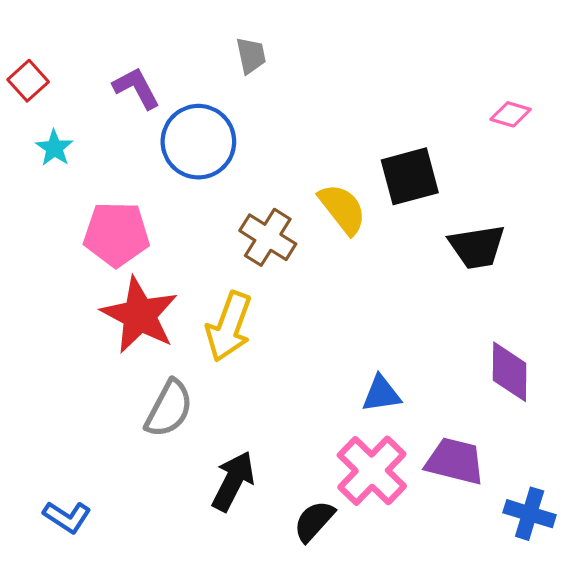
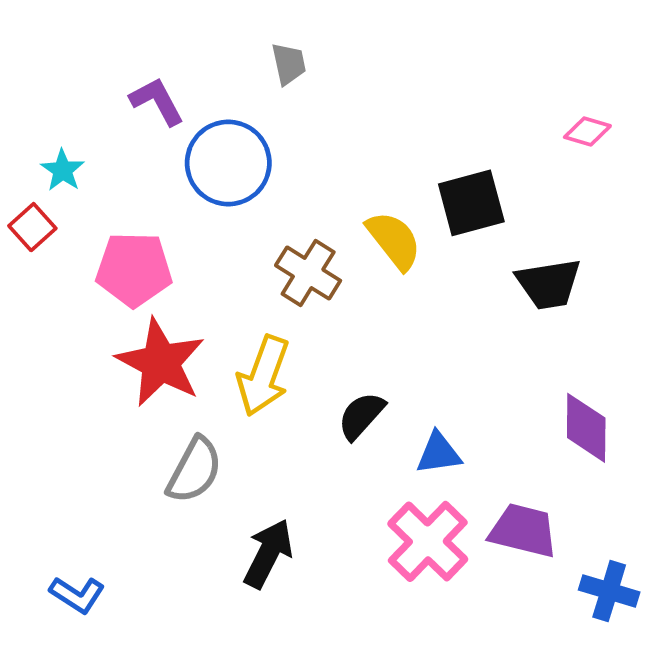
red square: (28, 81) -> (32, 227), moved
black semicircle: (314, 521) -> (361, 416), moved

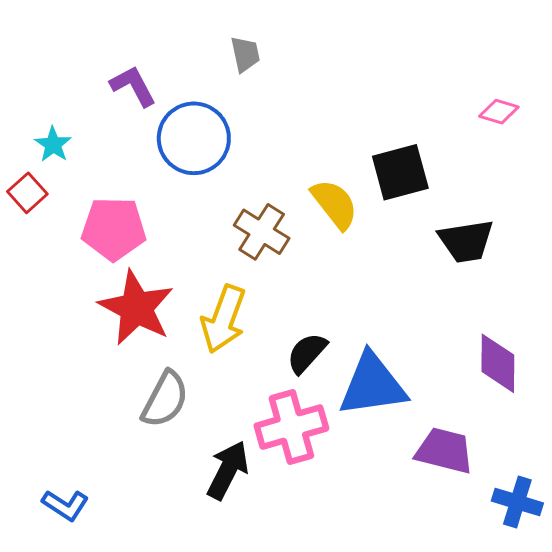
blue triangle: (439, 453) -> (373, 385), size x1.8
pink cross: (428, 541) -> (291, 427), moved, turned 30

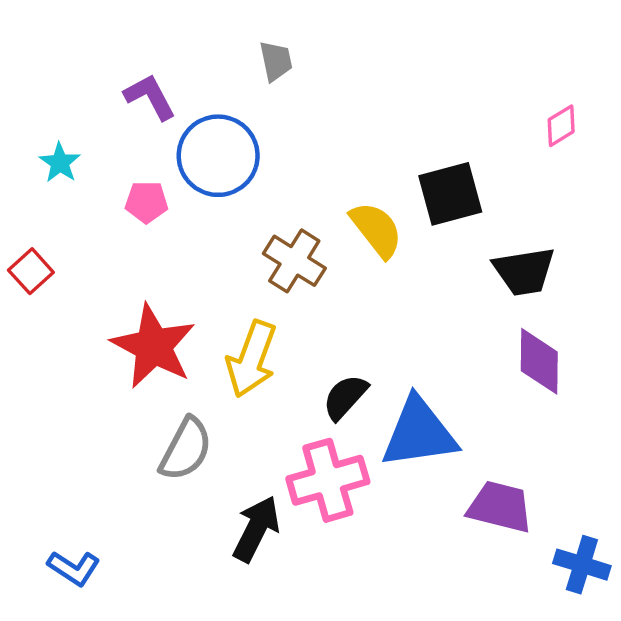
pink diamond: (499, 112) -> (561, 126), turned -48
red square: (27, 193) -> (31, 271), moved
pink pentagon: (114, 229) -> (146, 202), moved, size x0.6
purple diamond: (498, 363) -> (539, 361), moved

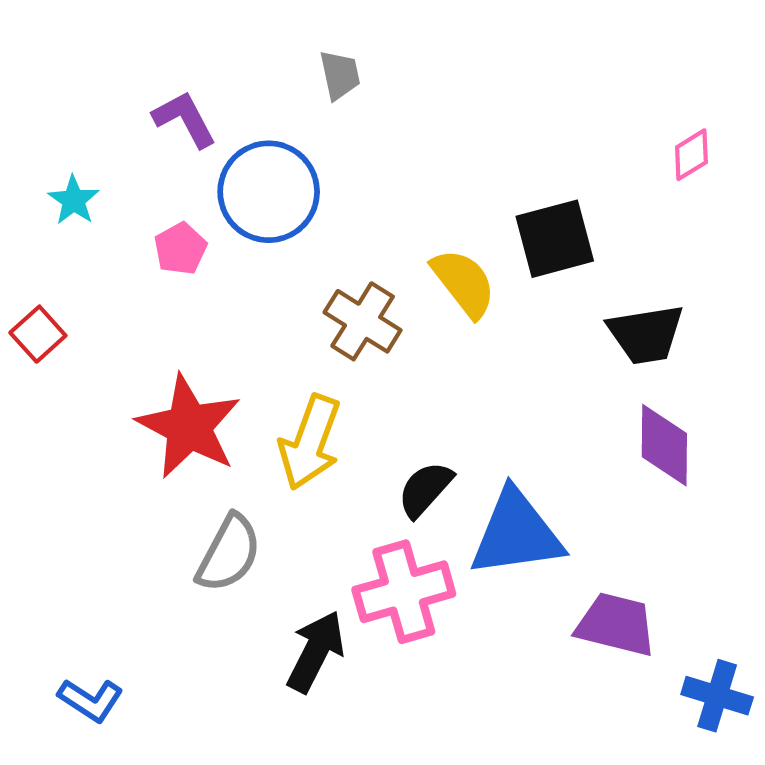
pink pentagon: (146, 202) -> (180, 249), turned -30

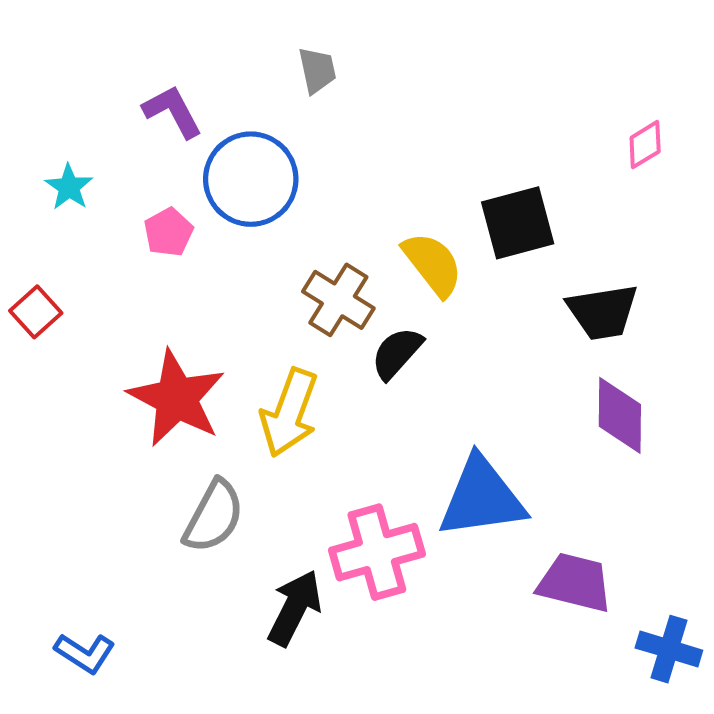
black semicircle: (425, 489) -> (397, 353), moved

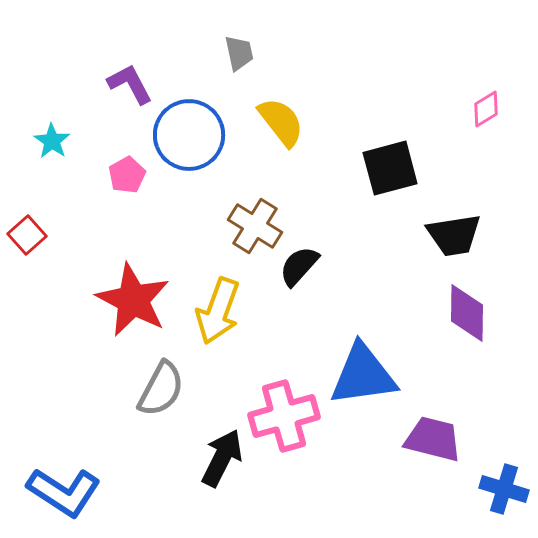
yellow semicircle: (433, 264) -> (281, 122), moved
blue L-shape: (85, 653) -> (64, 492), size x1.6

